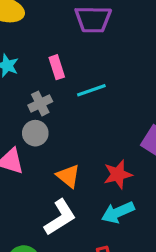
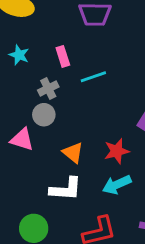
white L-shape: (60, 217) -> (66, 189), turned 36

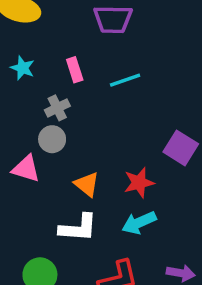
cyan line: (93, 77) -> (125, 80), moved

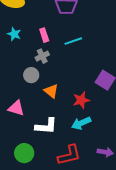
gray cross: (57, 108) -> (42, 56), moved
pink triangle: (26, 169) -> (16, 108), moved
orange triangle: (87, 184) -> (51, 91), moved

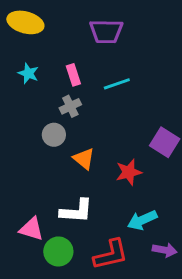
pink triangle: (16, 108) -> (31, 229), moved
cyan arrow: (81, 123) -> (142, 220), moved
green circle: (24, 153) -> (58, 251), moved

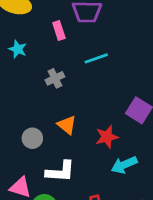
pink rectangle: (73, 75) -> (59, 30), moved
gray circle: (54, 135) -> (32, 138), moved
cyan arrow: (142, 220) -> (124, 165), moved

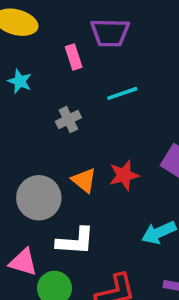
red star: (107, 137) -> (124, 175), moved
gray circle: (32, 138) -> (39, 198), size x1.6

